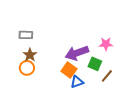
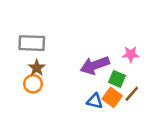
gray rectangle: (26, 35) -> (32, 43), size x1.5
orange square: (69, 70) -> (112, 97), moved
blue triangle: (77, 82) -> (95, 101), turned 32

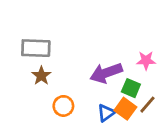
orange circle: (33, 84) -> (63, 106), moved
blue triangle: (95, 101) -> (106, 113), turned -49

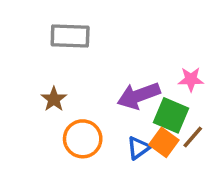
gray rectangle: (36, 48) -> (70, 36), moved
green square: (131, 88) -> (171, 115), size x1.4
orange circle: (63, 106) -> (83, 139), size x1.4

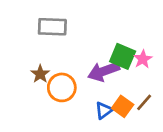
pink star: (191, 79) -> (143, 59), turned -30
green square: (171, 115) -> (123, 56), moved
orange circle: (83, 139) -> (62, 87), moved

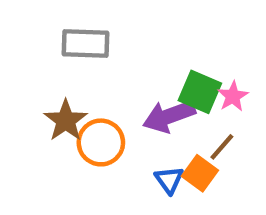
brown star: (40, 74) -> (66, 120), size x1.4
brown line: (144, 102) -> (222, 147), moved
blue triangle: (104, 110) -> (169, 180), turned -30

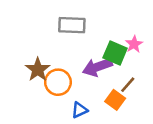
gray rectangle: (86, 44) -> (72, 25), moved
pink star: (233, 96) -> (134, 44), moved
blue triangle: (169, 180) -> (80, 110), moved, turned 42

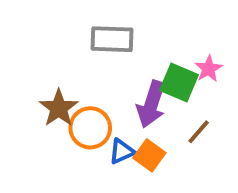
purple arrow: (97, 67) -> (151, 104), turned -52
orange square: (115, 100) -> (149, 155), moved
blue triangle: (80, 110) -> (122, 151), moved

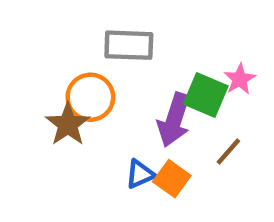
orange circle: (90, 128) -> (90, 97), moved

